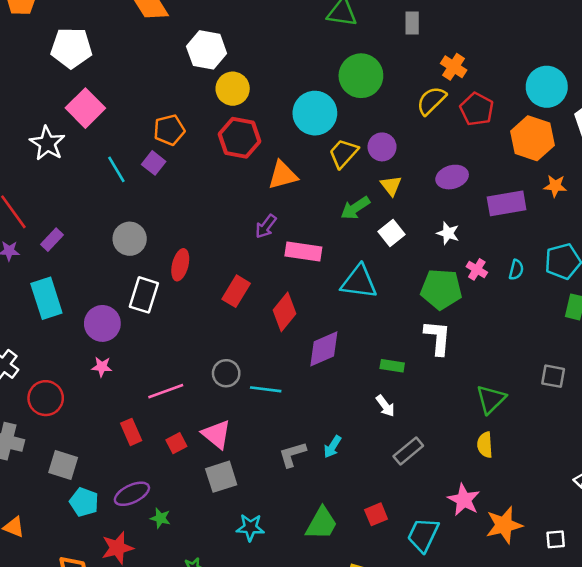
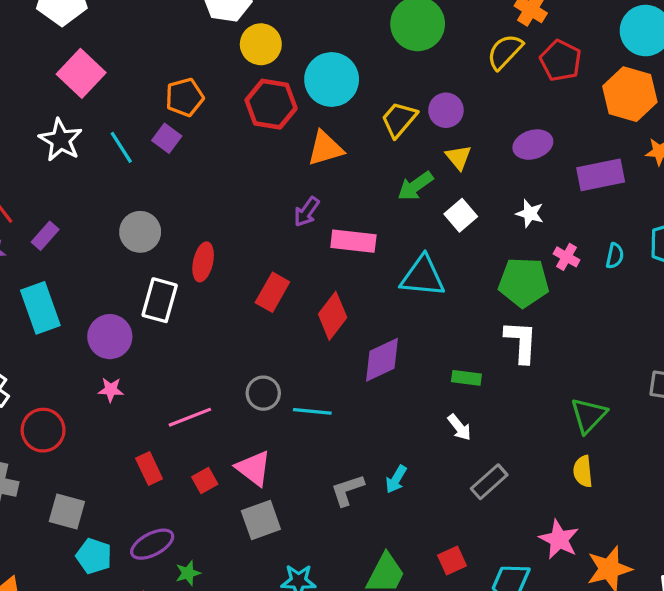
cyan circle: (315, 113) -> (332, 80), moved
white star: (47, 143) -> (61, 140), moved
green star: (160, 518) -> (188, 573), turned -30

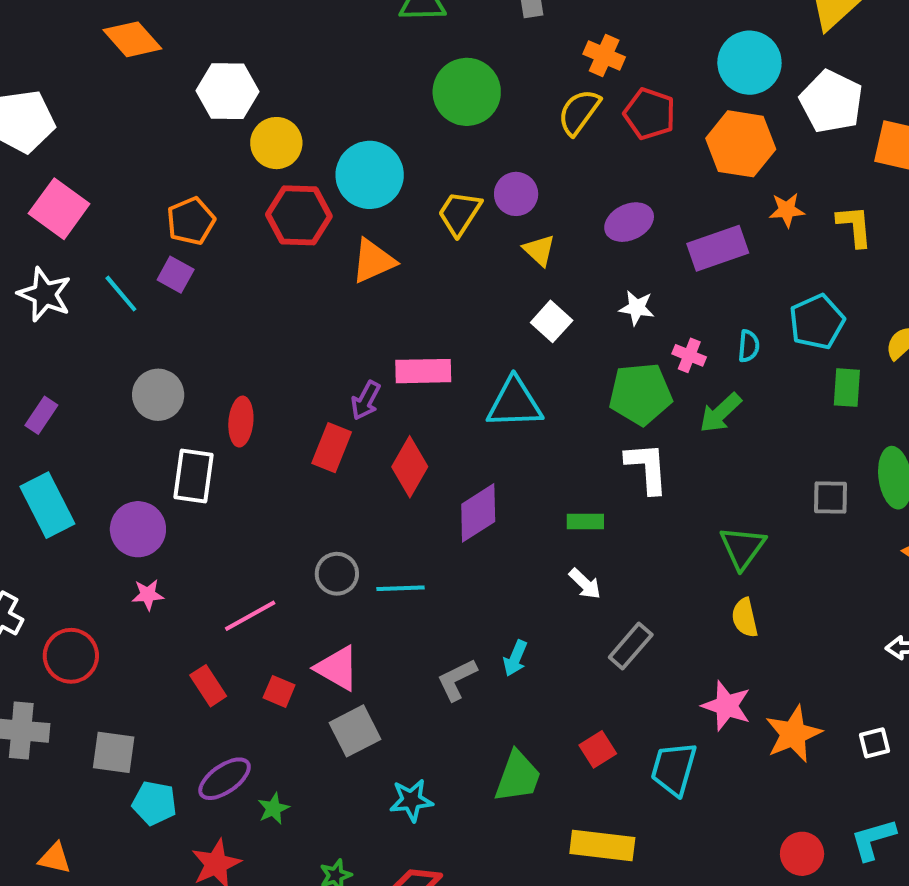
green arrow: (415, 186) -> (720, 413), moved
purple arrow: (307, 212) -> (366, 400), moved
red square: (205, 481) -> (279, 691), turned -30

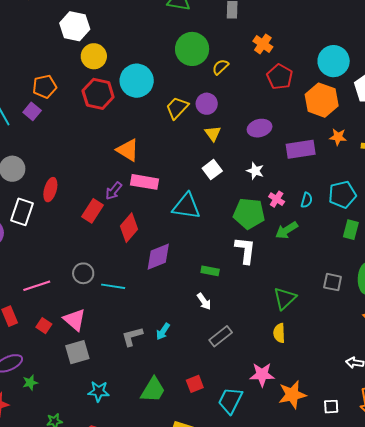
yellow semicircle: (579, 112) -> (220, 67), moved, size x0.7
orange triangle: (373, 261) -> (128, 150), moved, turned 45
pink star: (726, 706) -> (262, 375), turned -30

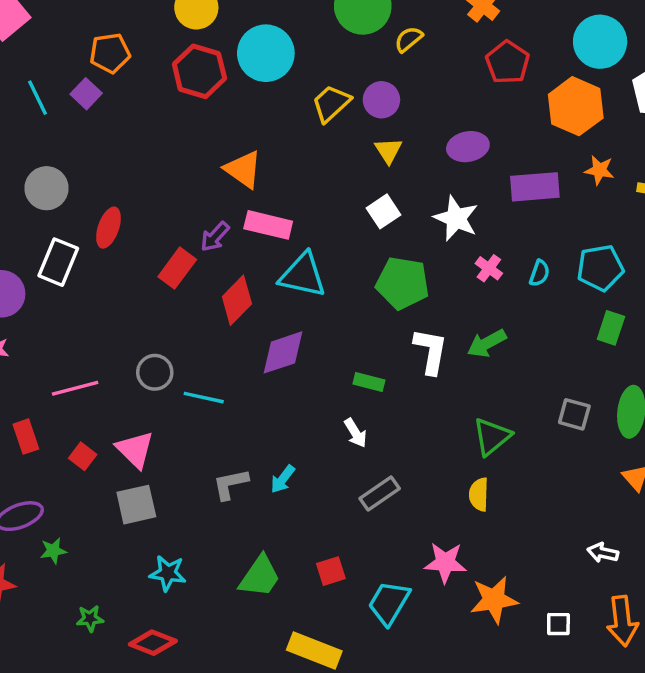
white star: (255, 171) -> (456, 218), size x1.5
cyan triangle: (186, 206) -> (303, 275), moved
green pentagon: (249, 213) -> (402, 283), moved
green arrow: (287, 230) -> (487, 343), moved

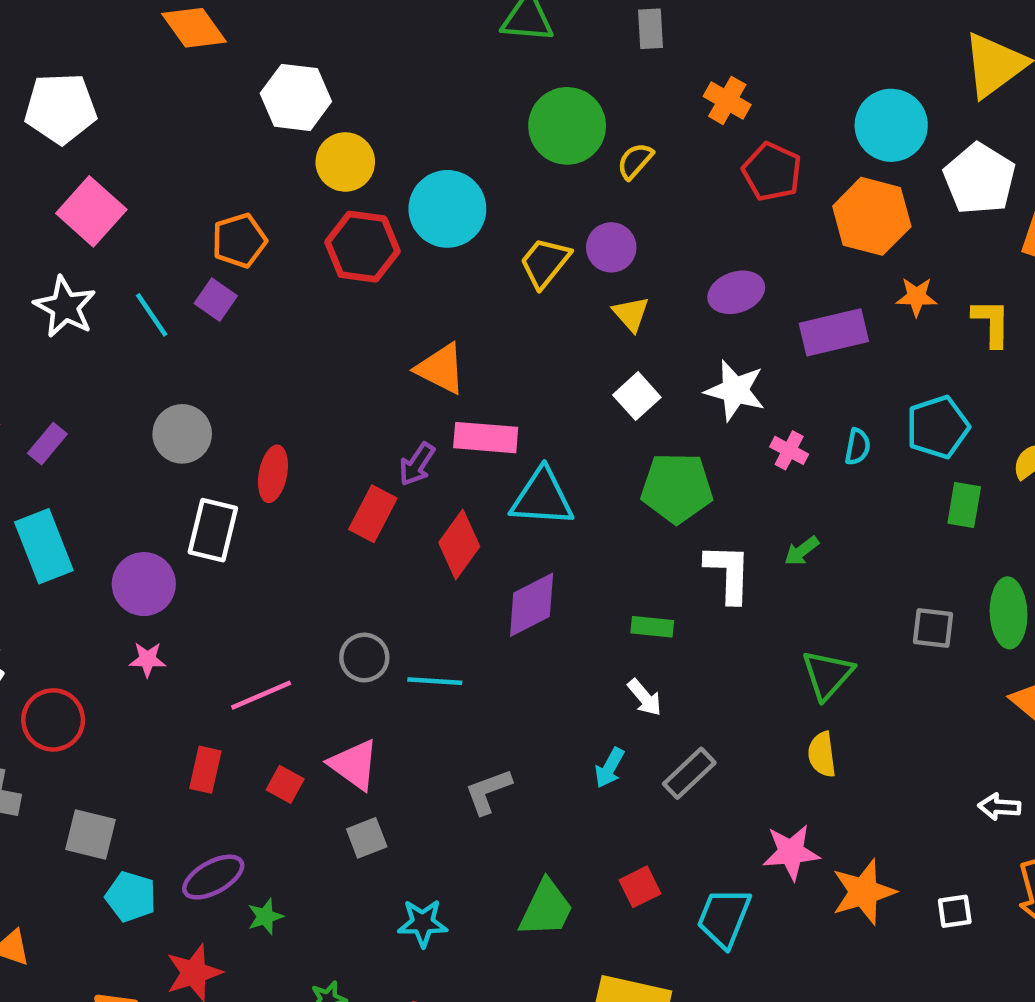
green arrow: (487, 343) -> (802, 551), size x0.7
red rectangle: (26, 437) -> (205, 770), turned 40
cyan arrow: (283, 479) -> (609, 768), moved
gray square: (136, 505) -> (367, 838), size x0.7

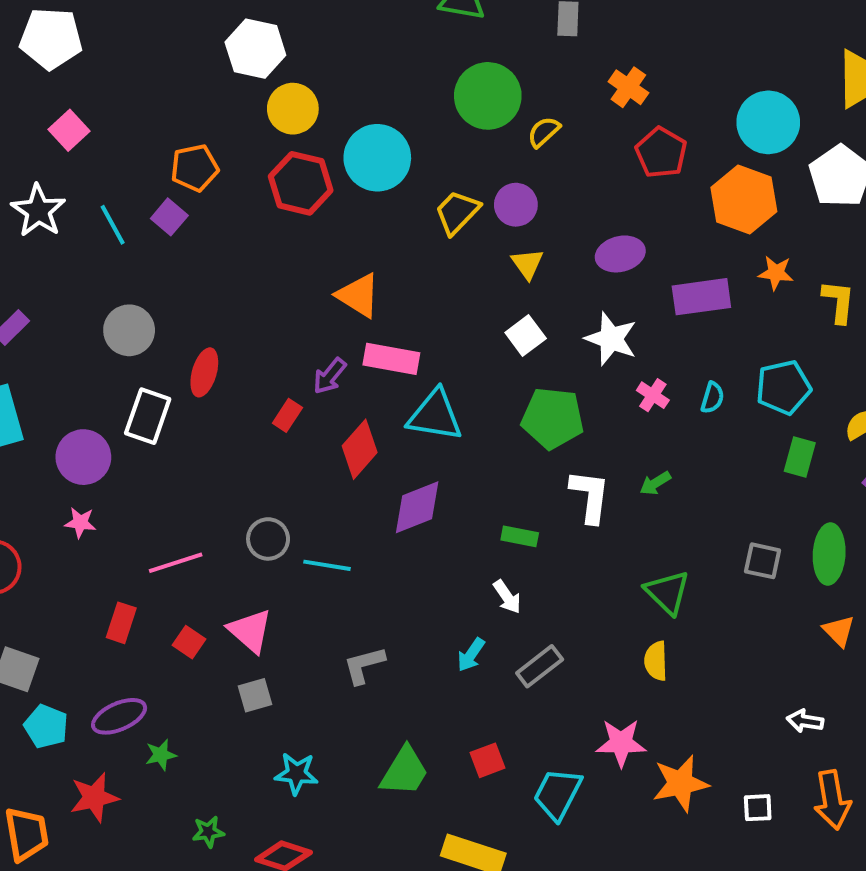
pink square: (91, 211) -> (69, 130), size x0.7
red rectangle: (373, 514) -> (287, 415), size x0.7
green triangle: (827, 675) -> (667, 592), turned -33

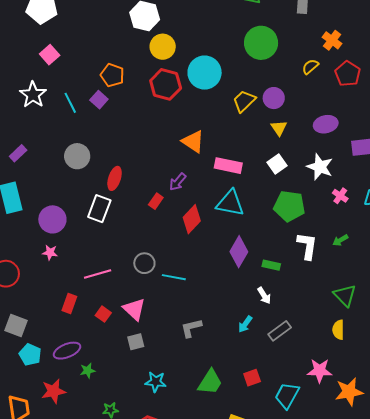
yellow semicircle: (544, 132) -> (310, 67), moved
orange pentagon: (195, 168) -> (112, 75), turned 30
pink rectangle: (391, 359) -> (228, 166), moved
white rectangle: (148, 416) -> (99, 209), moved
purple diamond: (417, 507) -> (239, 252), moved, turned -40

